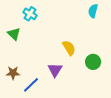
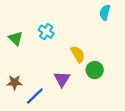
cyan cross: (30, 14) -> (46, 32), moved
green circle: (93, 62) -> (95, 70), moved

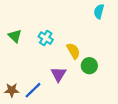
cyan cross: (46, 32) -> (46, 38), moved
brown star: (14, 82) -> (12, 90), moved

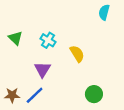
green circle: (89, 66) -> (94, 94), moved
purple triangle: (58, 74) -> (42, 69), moved

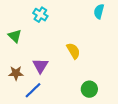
cyan cross: (48, 40) -> (40, 15), moved
brown star: (12, 95) -> (16, 73), moved

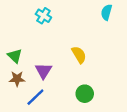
green triangle: (15, 36) -> (15, 56), moved
green circle: (89, 89) -> (85, 94), moved

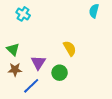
cyan cross: (43, 16) -> (23, 14), moved
green circle: (85, 94) -> (60, 73), moved

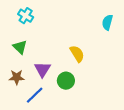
cyan semicircle: (94, 11) -> (107, 22), moved
green triangle: (13, 49) -> (20, 47), moved

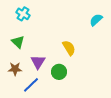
cyan semicircle: (107, 22) -> (96, 20), turned 32

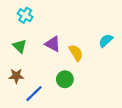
cyan semicircle: (96, 20) -> (106, 41), moved
purple triangle: (38, 62) -> (53, 44), moved, turned -35

